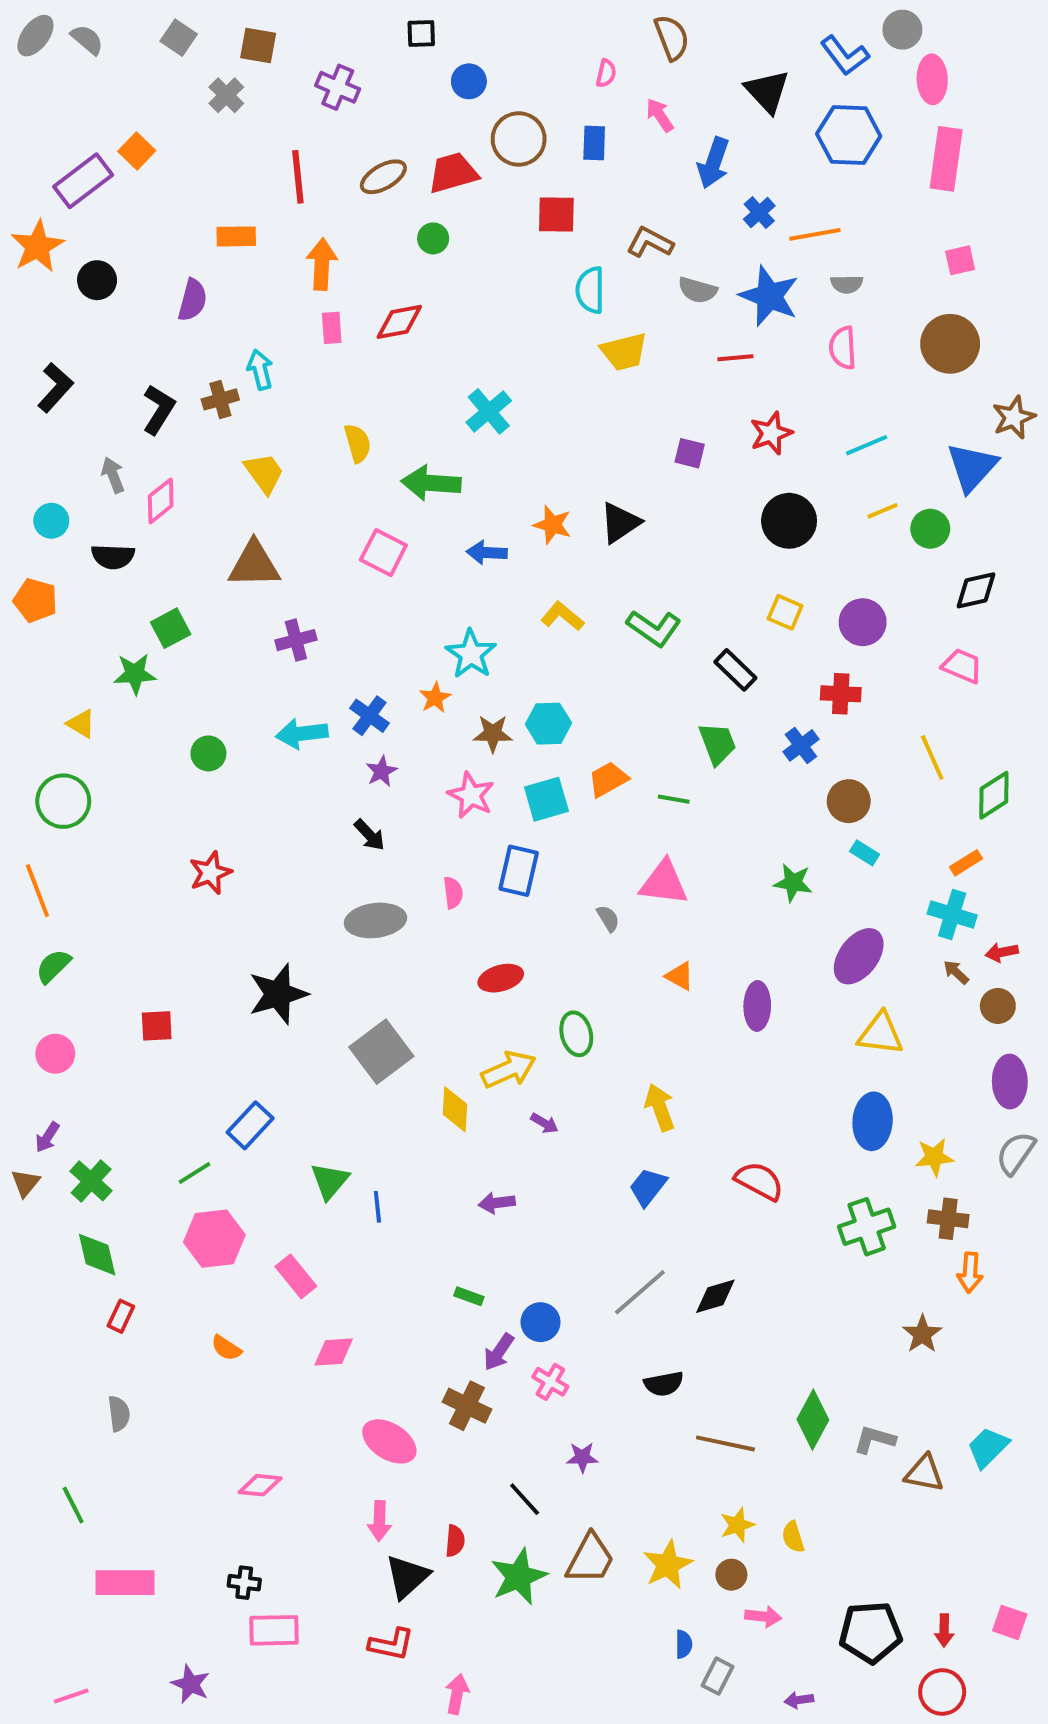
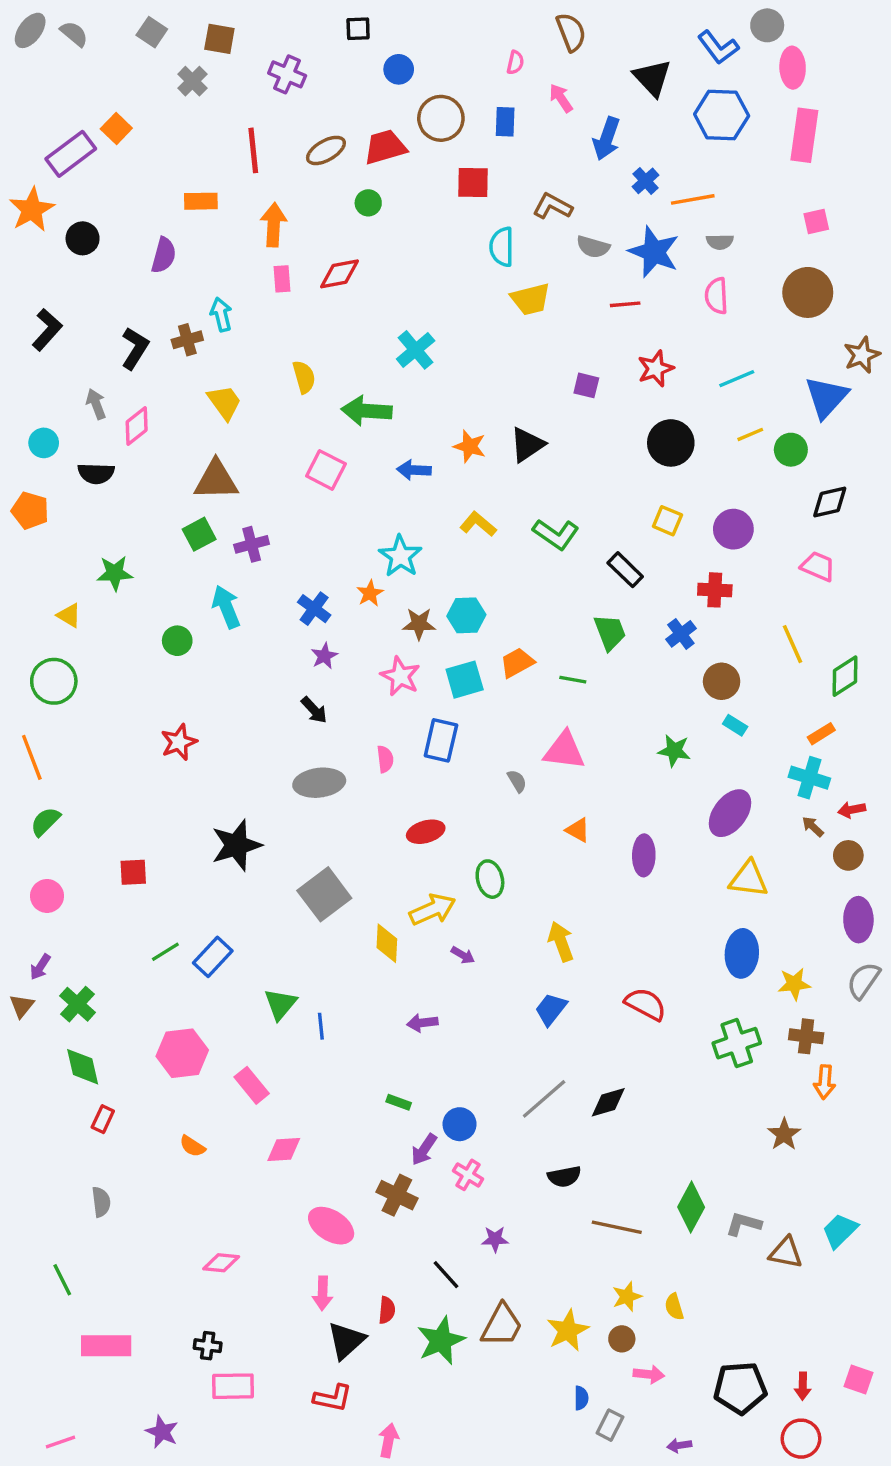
green square: (171, 628) -> (199, 534), moved
cyan arrow: (302, 734) -> (226, 607), moved, turned 75
green line: (194, 1173) -> (165, 952), moved

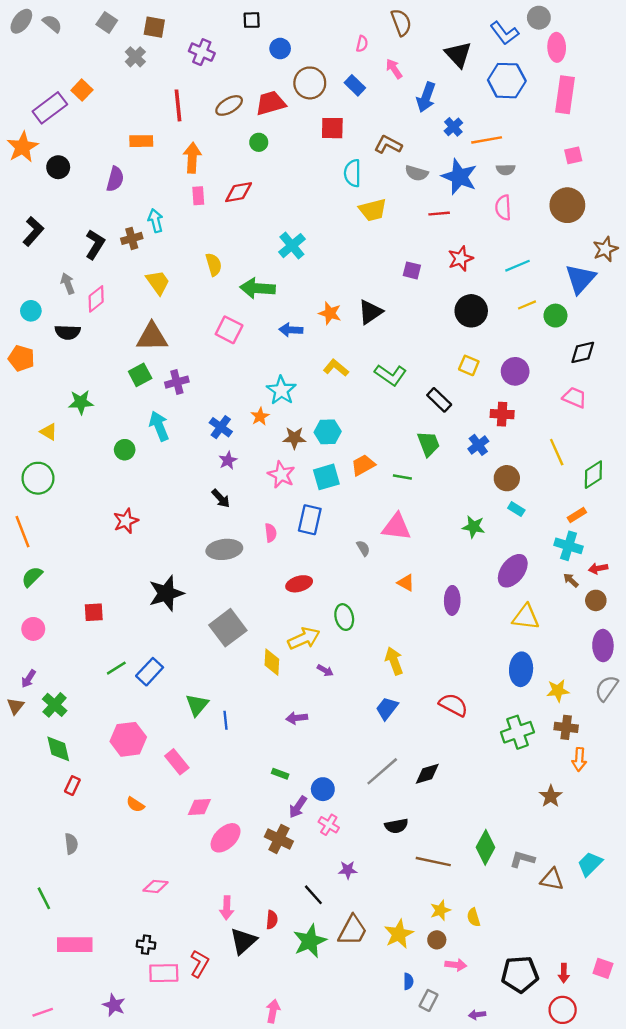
blue rectangle: (505, 122) -> (355, 85), turned -48
pink ellipse: (331, 1226) -> (226, 838), moved, turned -76
red L-shape: (333, 1398) -> (199, 964), moved, turned -72

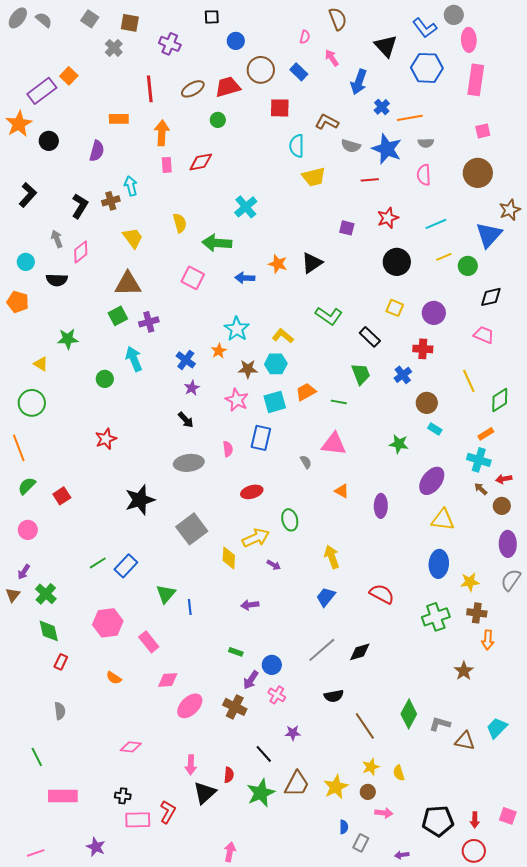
yellow L-shape: (336, 368) -> (283, 336), moved
red square: (94, 612) -> (62, 496), moved, turned -30
brown line: (433, 862) -> (365, 726), turned 44

